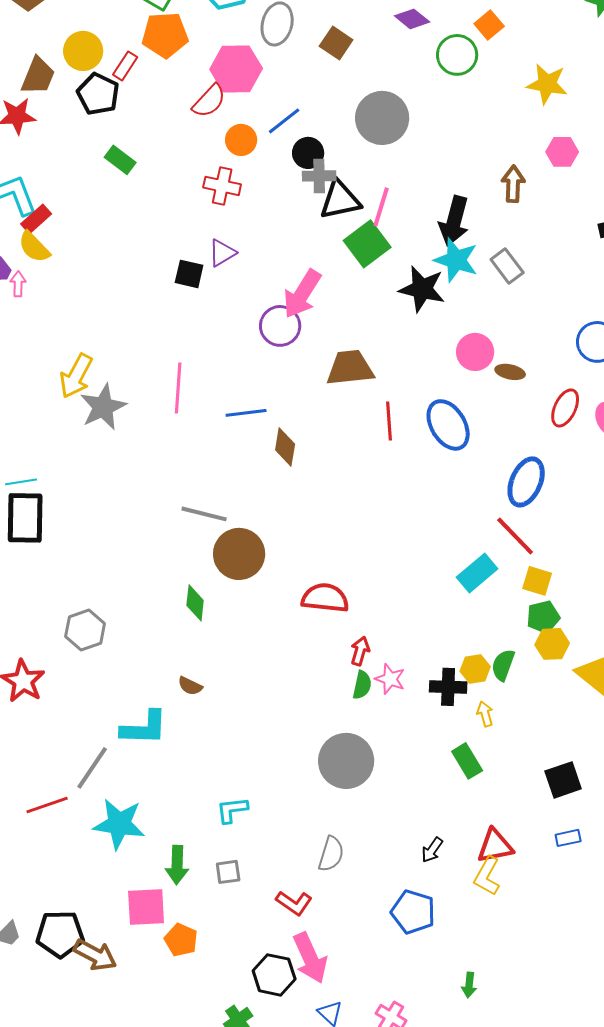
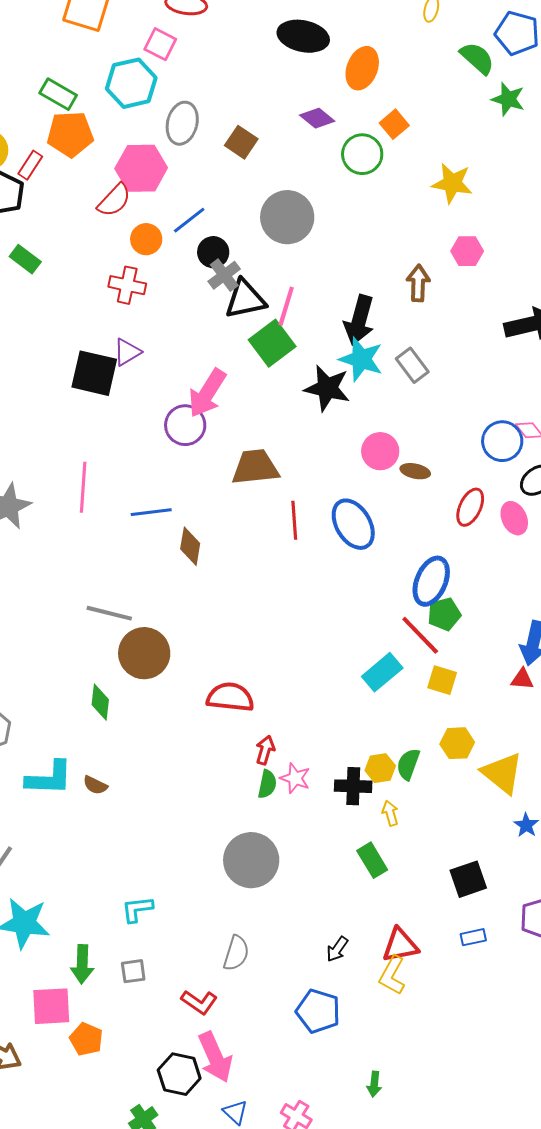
gray cross: (319, 176) -> (224, 275), turned -36
black square: (189, 274) -> (94, 373), size x1.6
green pentagon: (543, 617) -> (444, 614), moved
cyan L-shape: (144, 728) -> (49, 778), moved

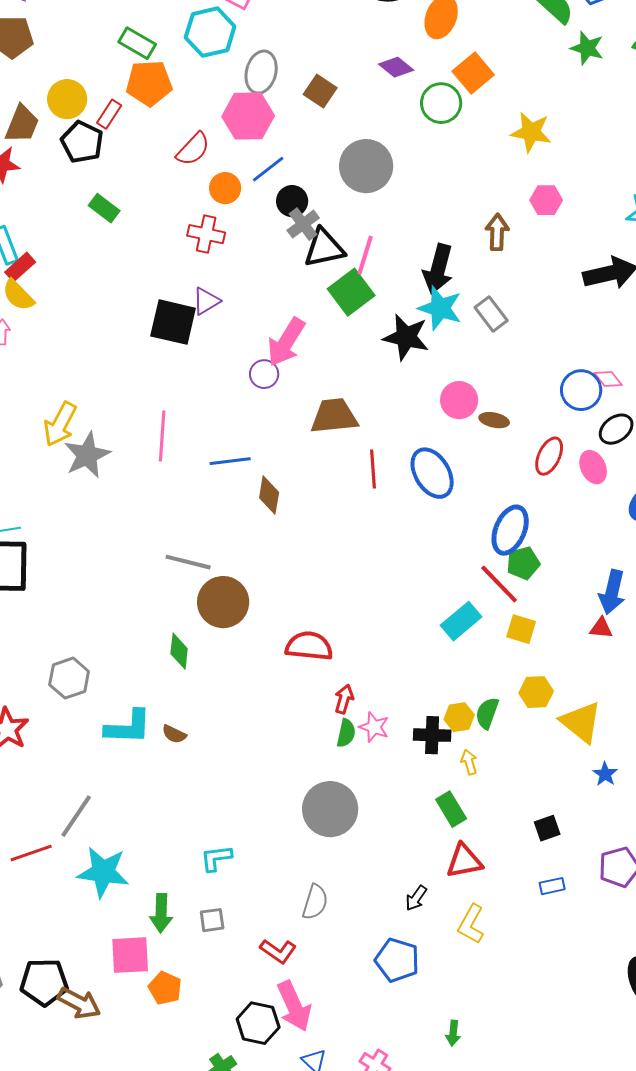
orange square: (394, 124) -> (473, 73), size x1.4
pink hexagon: (141, 168) -> (248, 116), moved
purple circle: (185, 425) -> (264, 374), size x0.7
black square: (468, 879) -> (547, 828), size x0.7
red triangle: (400, 945) -> (464, 861), moved

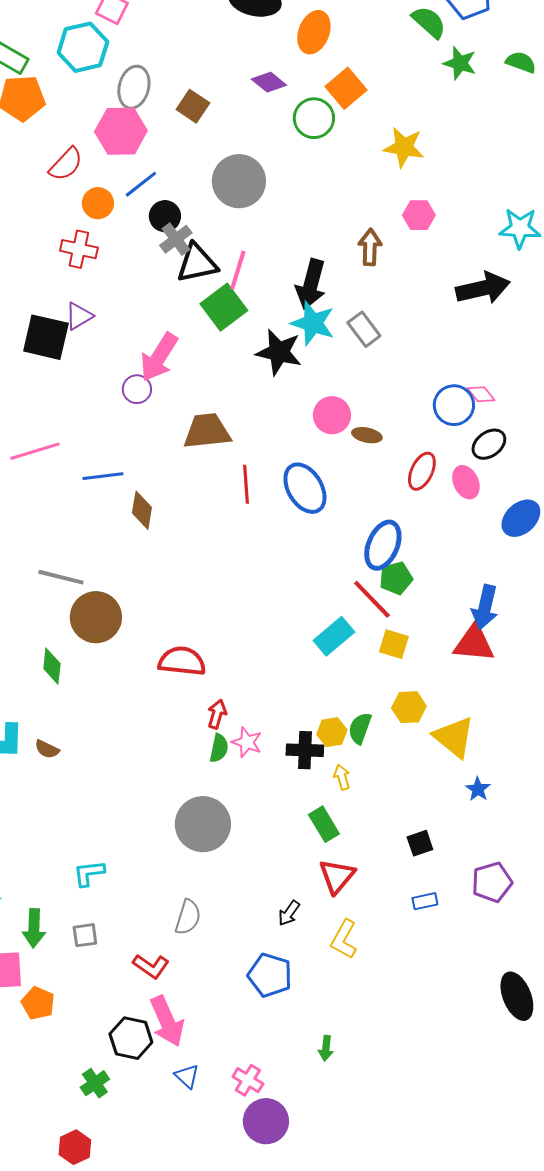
pink line: (162, 436) -> (35, 451), turned 69
red triangle: (601, 628) -> (474, 643), size x1.8
red triangle: (464, 861) -> (337, 876), turned -39

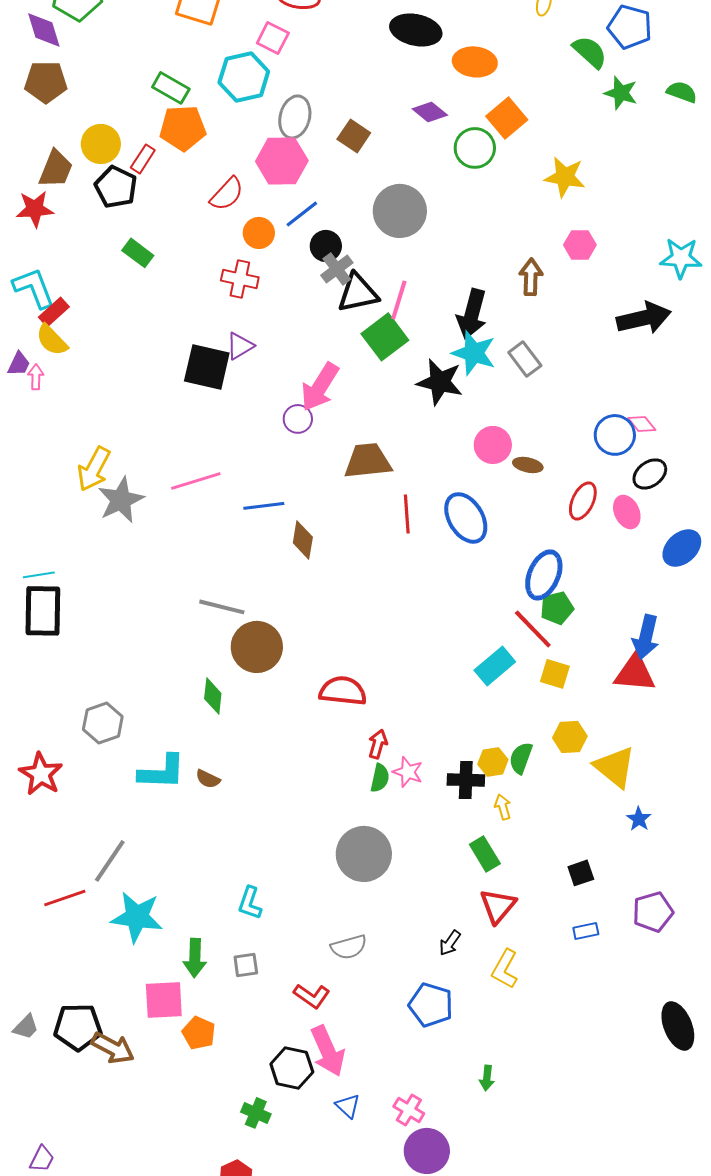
orange ellipse: (314, 32) -> (475, 62), turned 75
cyan L-shape: (89, 873) -> (250, 903), turned -64
gray semicircle: (188, 917) -> (349, 947), turned 57
green cross: (95, 1083) -> (256, 1113), turned -32

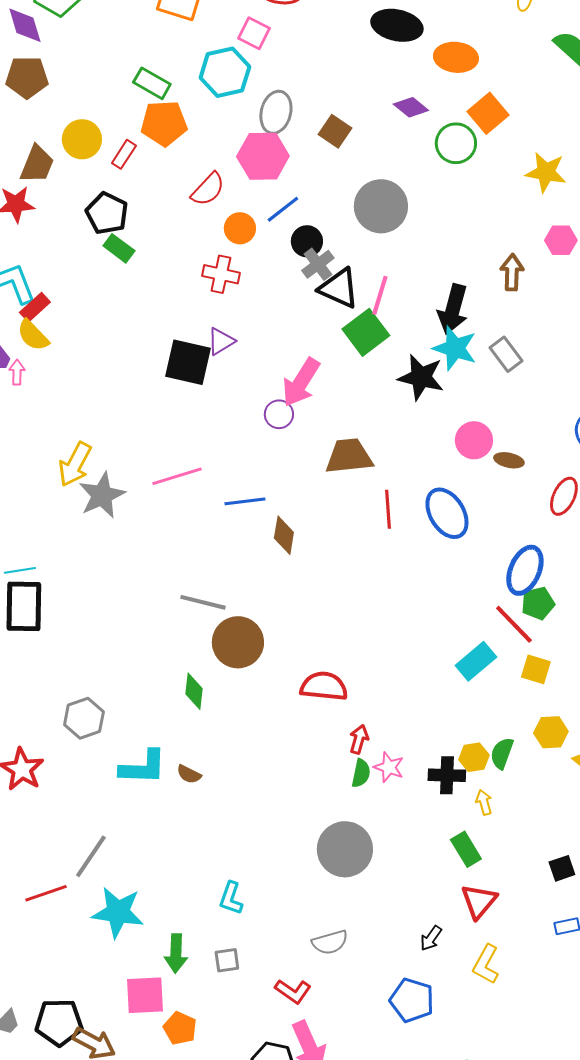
black pentagon: (116, 187) -> (107, 213), moved
black triangle: (358, 293) -> (339, 288), turned 36

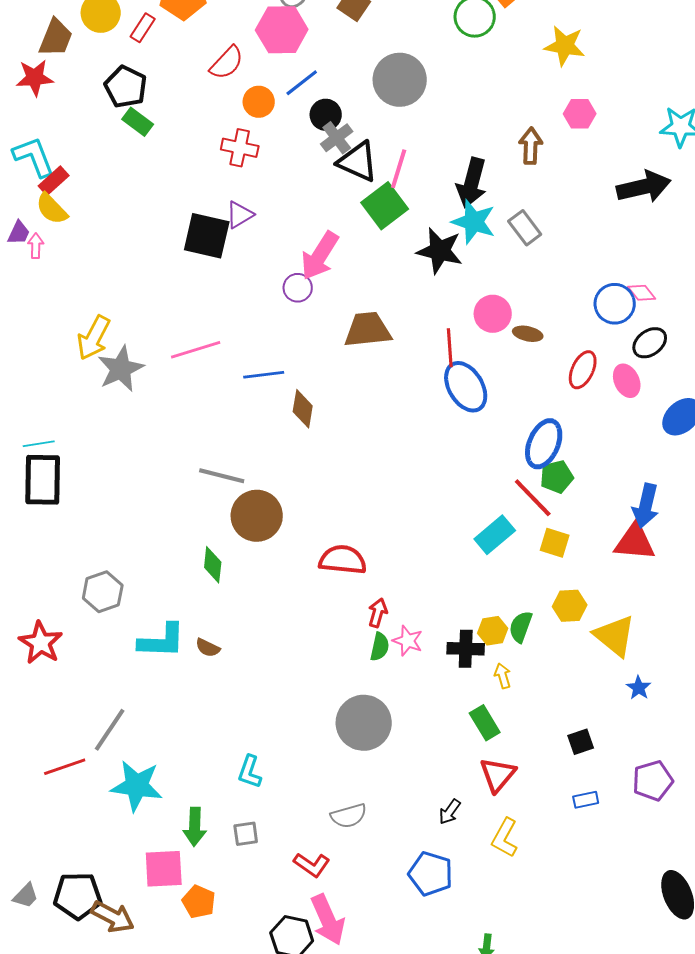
red line: (388, 509) -> (450, 348), moved

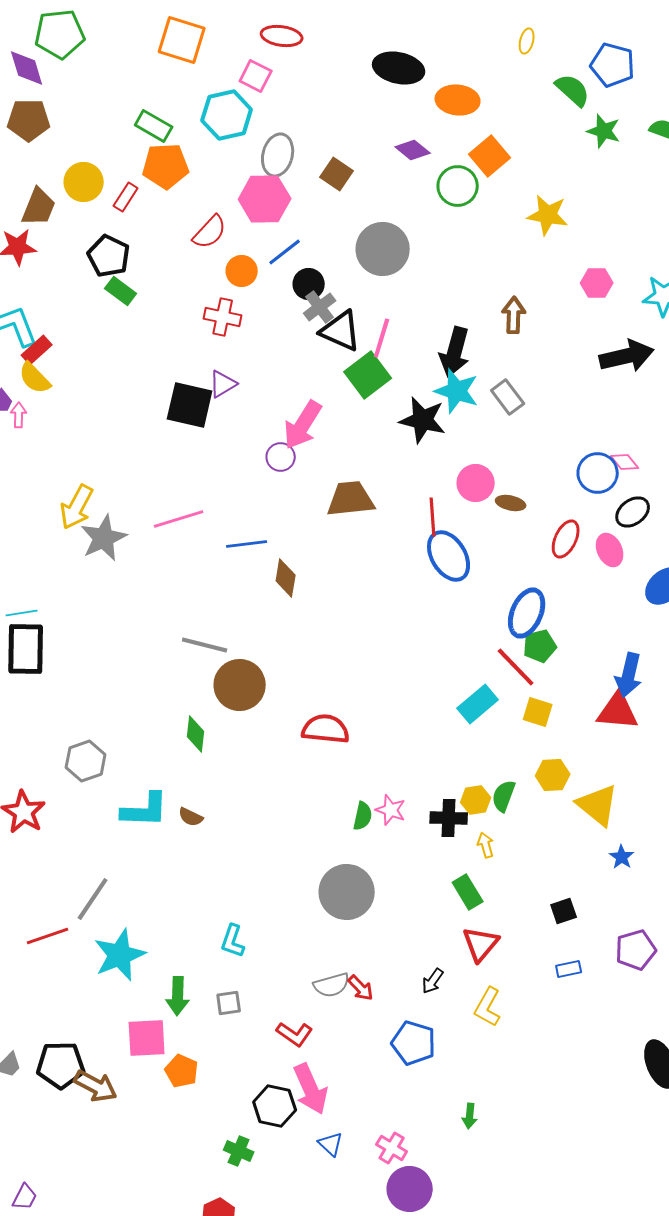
pink hexagon: (580, 114) -> (597, 283), moved
red arrow: (378, 613) -> (361, 988), moved, turned 120
cyan star: (137, 786) -> (120, 955), turned -30

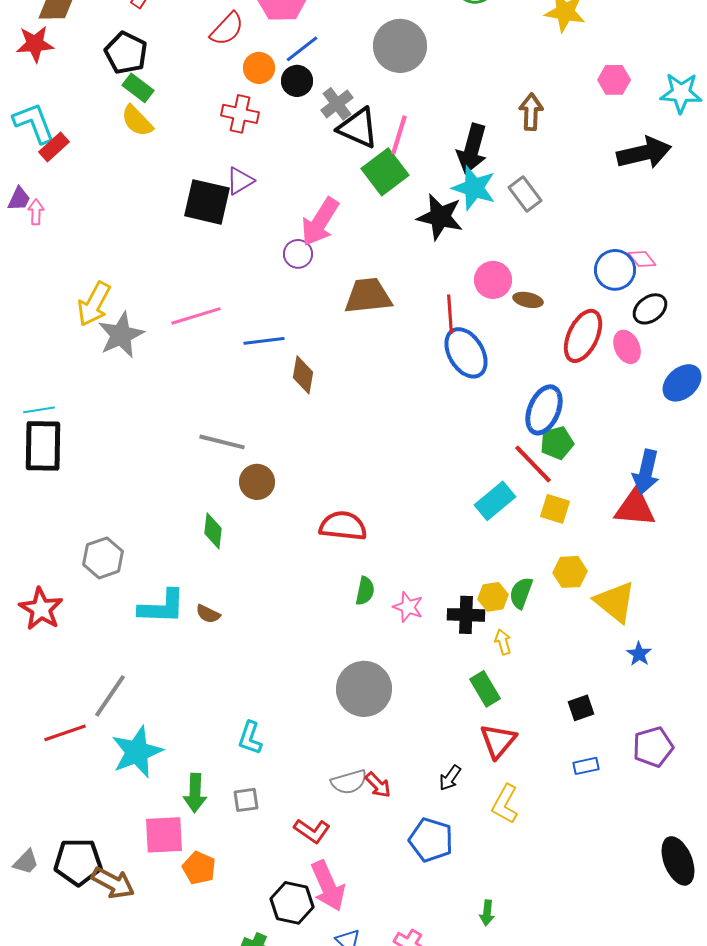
black circle: (309, 284) -> (297, 81), moved
yellow semicircle: (35, 378) -> (137, 121), moved
red ellipse: (566, 539) -> (583, 336), size x1.4
brown circle: (240, 685) -> (257, 482), size x0.7
green semicircle: (363, 816) -> (365, 591), moved

